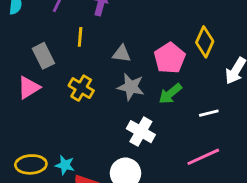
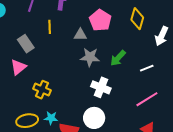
pink pentagon: (170, 58) -> (100, 20), moved
yellow cross: (81, 88) -> (42, 90), moved

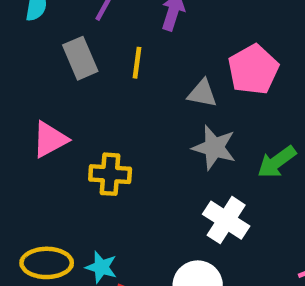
gray rectangle: (26, 44) -> (80, 58), moved
yellow cross: (42, 90) -> (110, 174), moved, turned -30

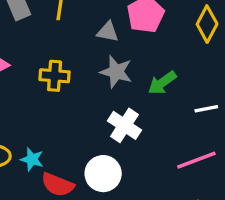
yellow cross: (110, 174) -> (55, 76), moved

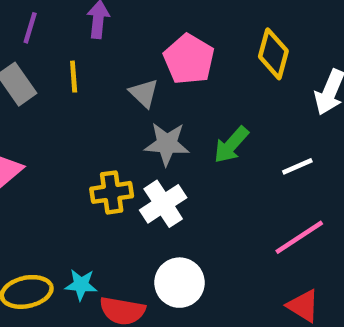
gray triangle: (108, 32) -> (144, 93), turned 45
yellow cross: (55, 76) -> (112, 192), moved
white cross: (125, 125) -> (163, 204), moved, turned 36

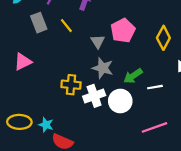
yellow line: (74, 77) -> (66, 26), turned -48
white line: (297, 166) -> (155, 87), moved
white circle: (179, 283) -> (120, 101), moved

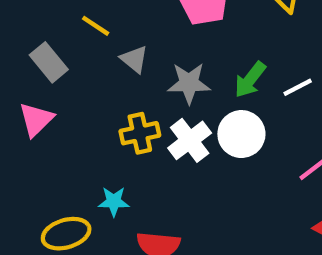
gray rectangle: (39, 23) -> (49, 62), moved
gray triangle: (98, 41) -> (134, 59), moved
cyan star: (46, 125) -> (114, 201), moved

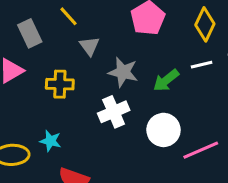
white line: (298, 87) -> (202, 65), moved
yellow cross: (140, 133) -> (60, 84), moved
white circle: (241, 134) -> (163, 130), moved

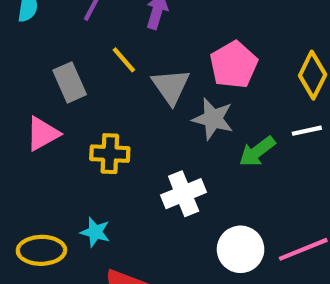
gray triangle: (89, 46) -> (171, 86), moved, size x1.4
gray star: (123, 72) -> (213, 119), moved
white circle: (163, 130) -> (241, 249), moved

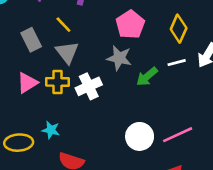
gray triangle: (171, 86) -> (67, 52), moved
pink triangle: (43, 134) -> (27, 83), moved
white cross: (184, 194) -> (89, 86), moved

